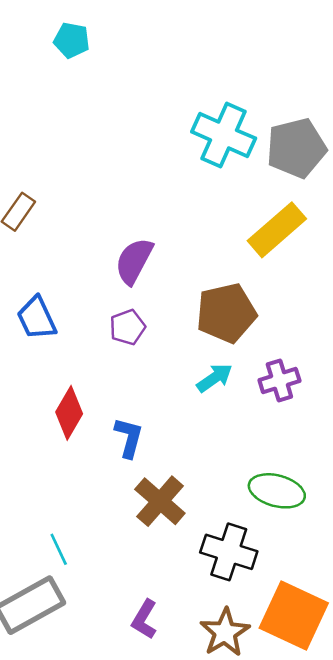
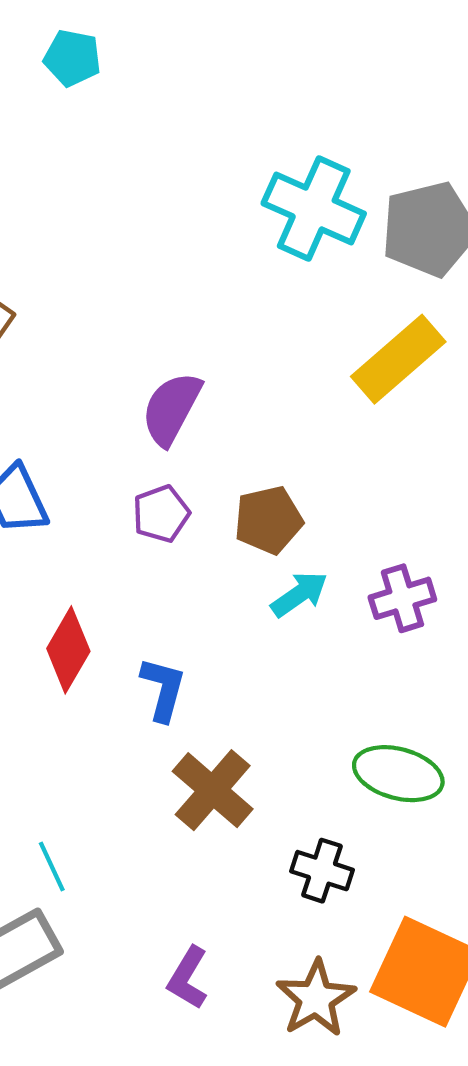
brown pentagon: (226, 313) -> (268, 520), moved, size x0.7
black cross: (229, 552) -> (322, 871), size x0.7

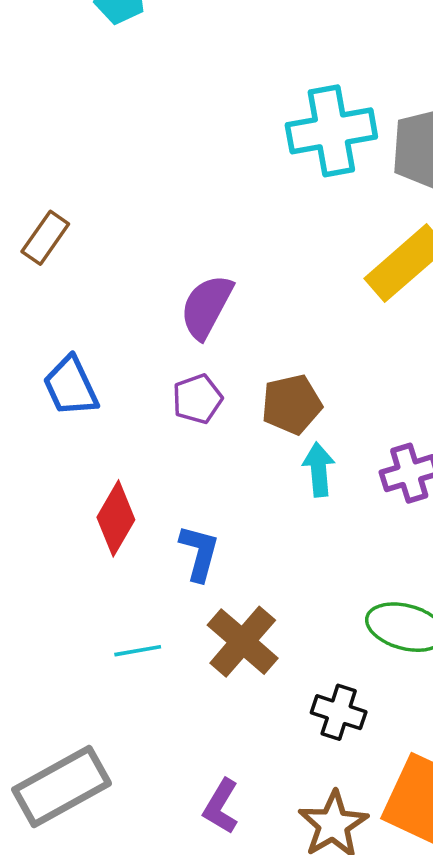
cyan cross: (314, 208) -> (331, 131), turned -34
cyan arrow: (299, 594) -> (319, 470), turned -60
cyan line: (52, 866) -> (138, 651), moved, turned -75

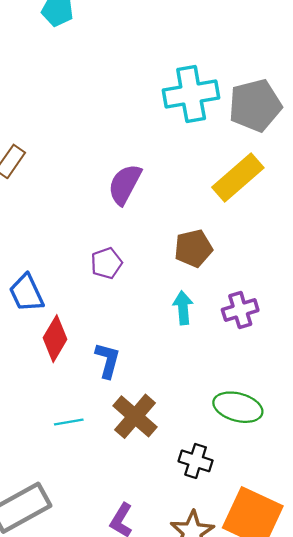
purple semicircle: (206, 307) -> (125, 184), moved
blue trapezoid: (71, 386) -> (26, 293), moved
brown pentagon: (292, 404) -> (193, 248), moved

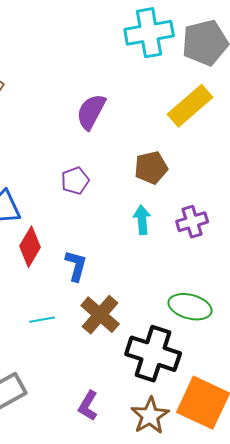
black cross: (196, 461) -> (153, 354), size x1.8

